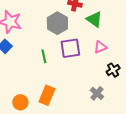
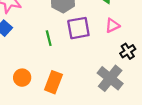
gray cross: (97, 93) -> (110, 78), size x1.6
orange circle: (20, 102) -> (22, 78), moved

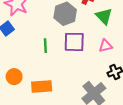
orange rectangle: (53, 82) -> (42, 87), turned 54

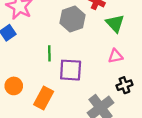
purple square: (74, 42) -> (71, 70), moved
orange rectangle: (42, 87) -> (44, 98), turned -60

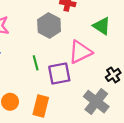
green triangle: (115, 23) -> (102, 26), moved
pink triangle: (115, 56) -> (80, 52), moved, size x1.6

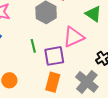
orange rectangle: (41, 106) -> (53, 82), moved

